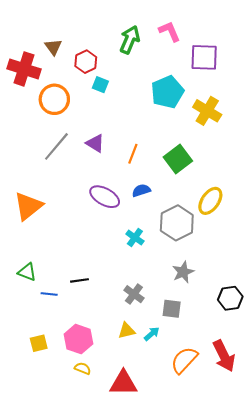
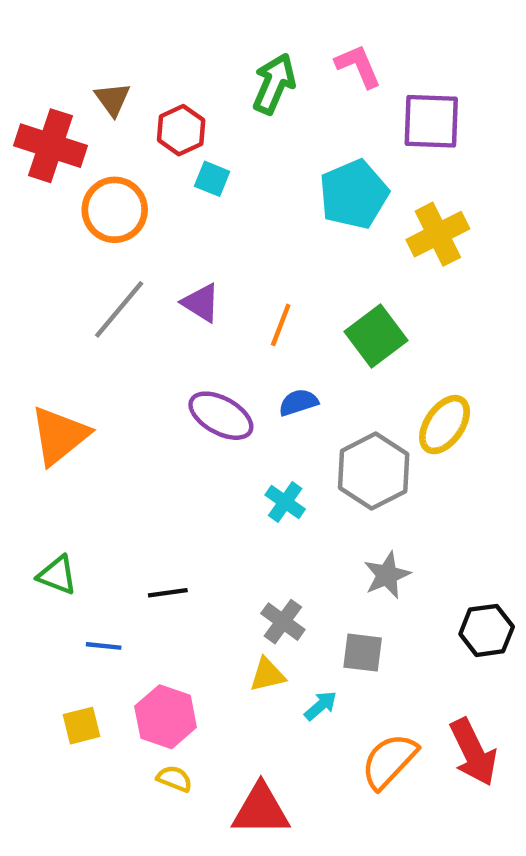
yellow cross: (207, 111) -> (438, 234), turned 32
blue line: (49, 294) -> (104, 646), moved
yellow triangle: (127, 331) -> (267, 675), moved

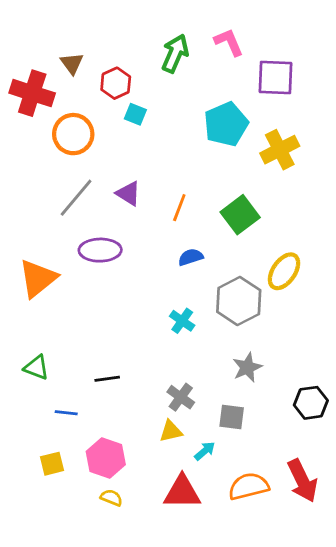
purple ellipse: (221, 416) -> (100, 250), moved, turned -30
orange semicircle: (389, 761) -> (249, 486), turned 33
red triangle: (261, 810) -> (182, 492), moved

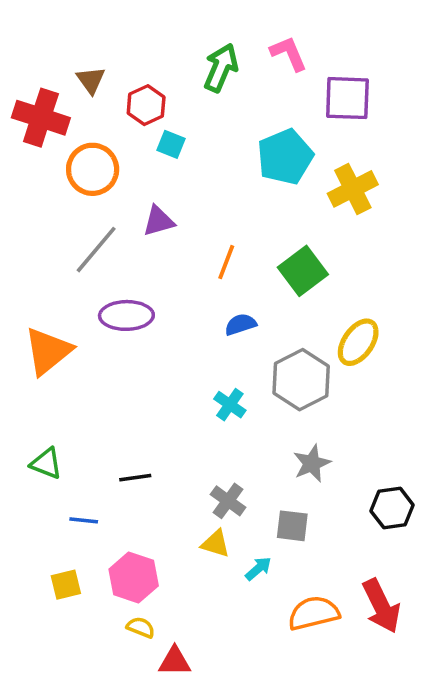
purple triangle: (128, 193) -> (159, 221), moved, turned -48
yellow triangle: (171, 431) -> (216, 544), turned 30
red triangle: (182, 492) -> (175, 661), moved, size x0.7

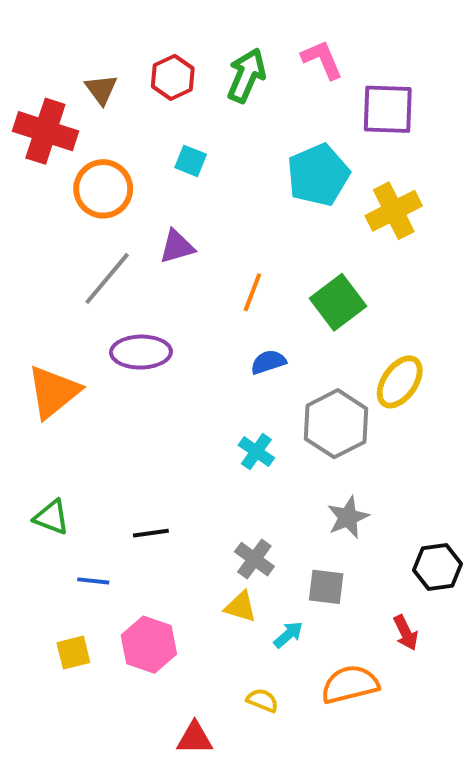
red hexagon: (146, 105) -> (173, 77), moved
red arrow: (381, 606) -> (406, 633), moved, size x0.6
yellow semicircle: (141, 627) -> (262, 700), moved

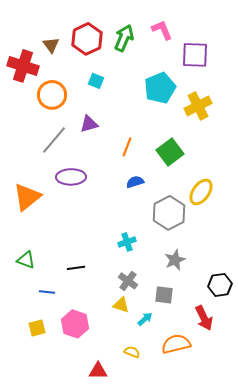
red hexagon: (173, 77) -> (87, 39), size x1.4
cyan cross: (256, 452) -> (127, 242), moved, turned 36
red arrow: (406, 633) -> (204, 318), size x1.4

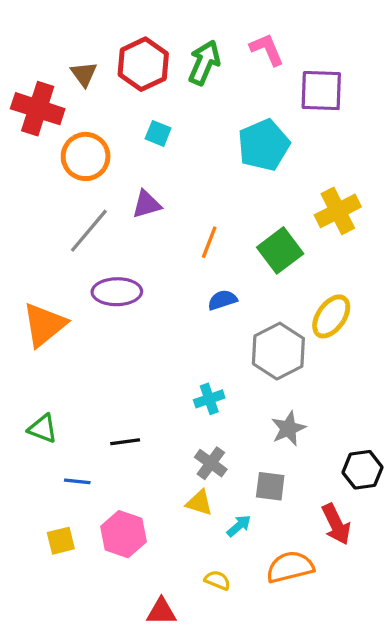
yellow cross: (198, 106) -> (338, 211), moved

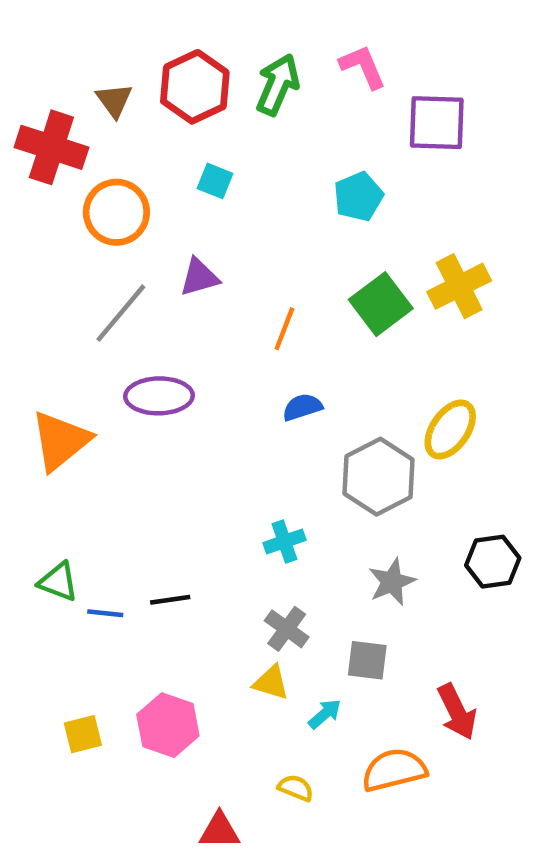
cyan pentagon: (264, 145) -> (358, 197), size x0.7
green square: (280, 250) -> (381, 304), moved
black hexagon: (363, 470) -> (493, 562), moved
blue line: (77, 481) -> (105, 613), moved

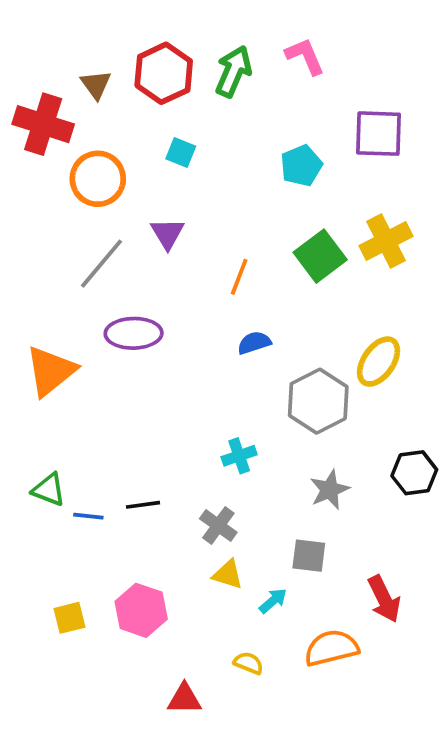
purple square: (437, 123) -> (379, 134), moved
purple triangle: (199, 277) -> (167, 233), turned -45
gray cross: (287, 629) -> (218, 525), moved

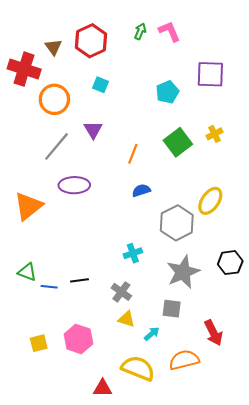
green arrow: (233, 71) -> (140, 31), moved, size x0.6
yellow cross: (386, 241) -> (214, 134), size x0.6
gray star: (330, 490) -> (183, 272), size x1.5
yellow semicircle: (248, 663) -> (138, 368), size x2.0

